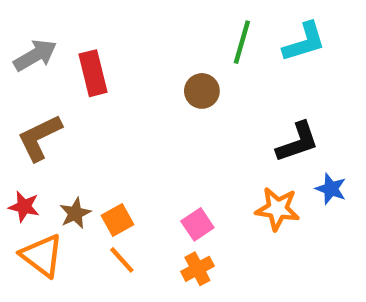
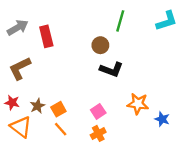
cyan L-shape: (304, 42) -> (167, 21), moved
black L-shape: (297, 142) -> (111, 69), moved, turned 40
blue star: (331, 189) -> (162, 119), moved

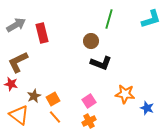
red star: (12, 103) -> (11, 84), moved

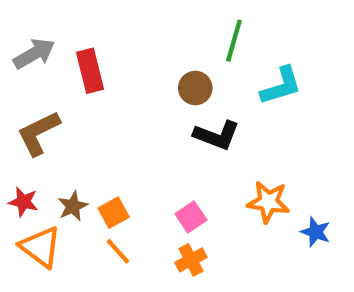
cyan L-shape: (151, 19) -> (281, 86), moved
red star: (11, 84) -> (23, 202), moved

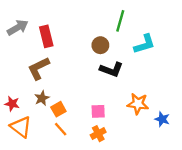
brown L-shape: (38, 133) -> (39, 68), moved
brown star: (73, 206) -> (42, 98), moved
pink square: (191, 217) -> (98, 111), turned 32

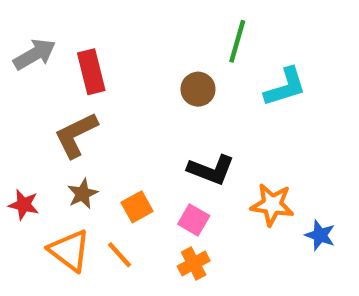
black L-shape: (111, 69) -> (211, 170), moved
orange square: (58, 109) -> (137, 207), moved
pink square: (98, 111) -> (194, 220), turned 32
orange triangle: (21, 127) -> (69, 250), moved

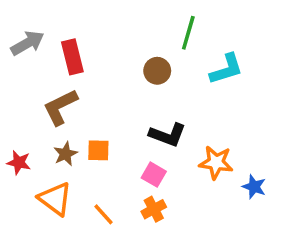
orange square: (137, 207) -> (98, 150), moved, turned 30
orange line: (120, 255) -> (104, 214), moved

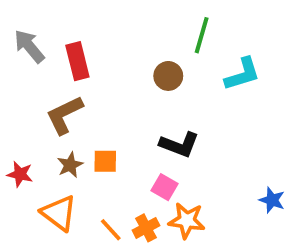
gray arrow: (27, 43) -> (29, 46), turned -100
orange star: (216, 162) -> (187, 221), moved
orange cross: (154, 209) -> (146, 228), moved

